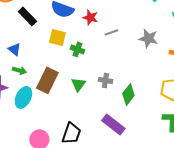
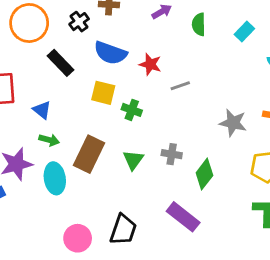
gray star: (148, 38) -> (233, 123), moved
cyan ellipse: (23, 97) -> (55, 178), turned -35

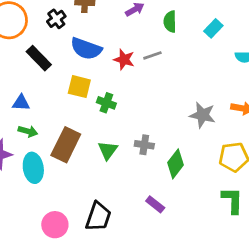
gray line: (180, 86) -> (152, 55), moved
blue triangle: (42, 110) -> (21, 103), turned -36
purple rectangle: (183, 217) -> (155, 204), size x0.6

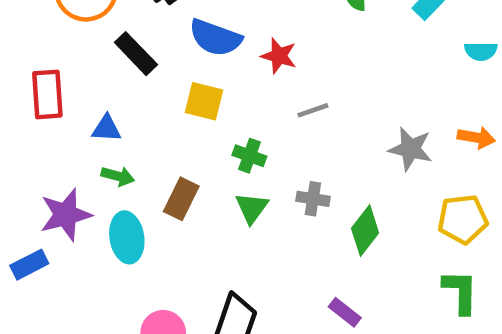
gray line: (152, 55) -> (313, 110), moved
green cross: (106, 103) -> (249, 156), moved
brown rectangle: (66, 145) -> (181, 199), size x0.7
purple rectangle: (155, 204) -> (345, 312), moved

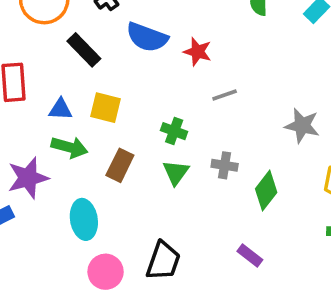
yellow square: (204, 101) -> (106, 108), moved
green arrow: (118, 176) -> (69, 147), size x1.4
cyan ellipse: (127, 237) -> (84, 219), moved

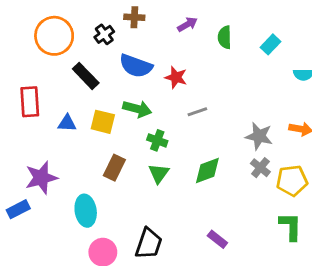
green arrow: (69, 147) -> (137, 109), moved
gray cross: (225, 165) -> (260, 168), moved, turned 30
green diamond: (266, 191) -> (207, 171), moved, turned 32

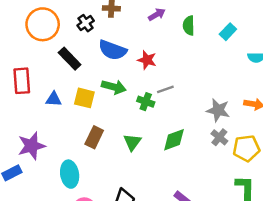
green cross: (157, 140) -> (146, 102), moved

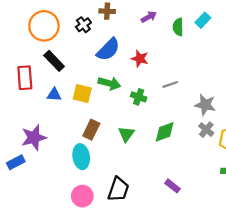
cyan rectangle: (228, 32) -> (203, 20), moved
blue semicircle: (113, 50) -> (108, 50), turned -65
black rectangle: (70, 59) -> (54, 61), moved
gray line: (165, 89) -> (170, 84), moved
cyan ellipse: (70, 174) -> (81, 157), moved

